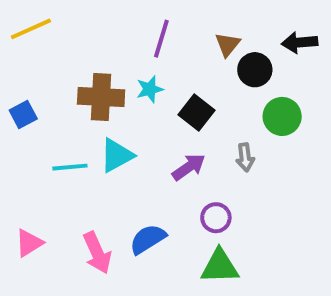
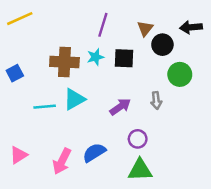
black square: (196, 113) -> (124, 58), moved, turned -35
pink arrow: (97, 253) -> (62, 161), turned 50

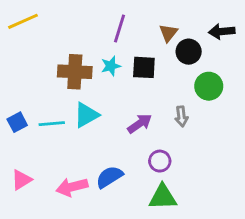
blue square: (15, 73) -> (17, 122), moved
pink arrow: (62, 161) -> (72, 187), turned 50

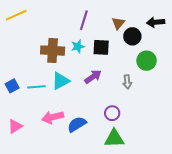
purple arrow: (140, 124) -> (93, 77), moved
pink arrow: (72, 187) -> (53, 117), moved

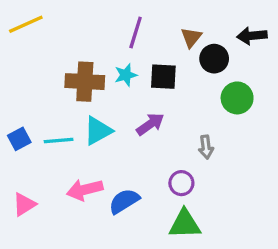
gray arrow: (127, 82) -> (206, 147), moved

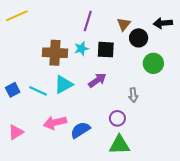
cyan line: (59, 141) -> (38, 91), turned 30

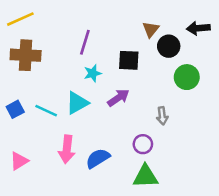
purple line: (88, 21) -> (85, 42), moved
cyan star: (81, 49) -> (93, 73), moved
brown cross: (55, 53) -> (26, 55), moved
pink arrow: (55, 123) -> (67, 149), turned -70

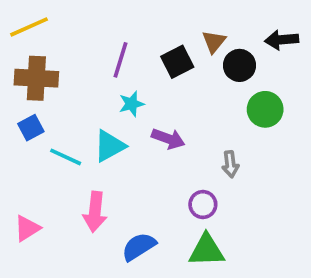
black square: (129, 60) -> (177, 62), moved, turned -30
purple arrow: (118, 98) -> (168, 139), turned 55
blue square: (15, 109) -> (31, 128), moved
blue semicircle: (98, 158) -> (139, 247), moved

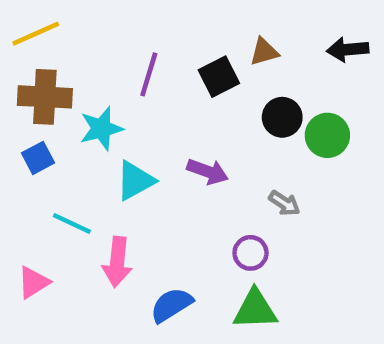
brown triangle: (214, 42) -> (264, 52), turned 35
black circle: (239, 65) -> (282, 117), moved
cyan star: (132, 104) -> (101, 129), moved, size x1.4
cyan line: (66, 157) -> (72, 224), moved
gray arrow: (230, 164) -> (284, 203), turned -50

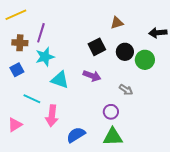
black arrow: (348, 49) -> (158, 33), moved
purple line: (149, 74) -> (41, 33), moved
black square: (219, 77) -> (97, 47), moved
brown cross: (45, 97) -> (20, 43), size x0.7
cyan triangle: (135, 181) -> (60, 80), turned 48

